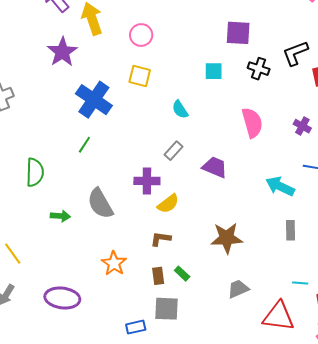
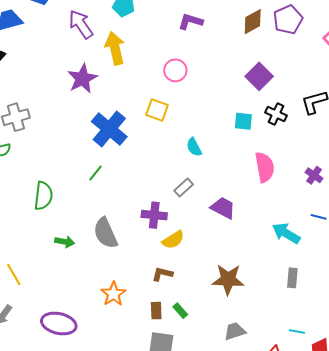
purple square: (238, 33) -> (259, 76), turned 36
pink circle: (141, 35) -> (175, 70), moved
cyan square: (214, 71) -> (243, 121), moved

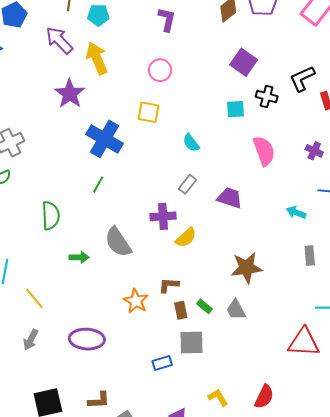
purple L-shape: (191, 21) -> (167, 19), turned 95
cyan arrow: (286, 233) -> (296, 212), size x0.7
brown L-shape: (162, 274) -> (169, 285), moved
gray trapezoid: (235, 331) -> (236, 310), moved, turned -90

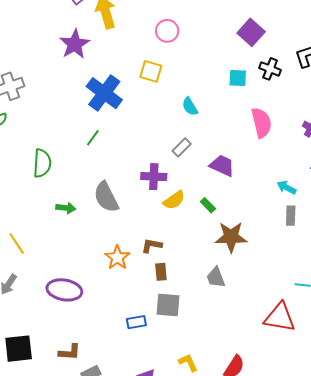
gray rectangle: (310, 255) -> (291, 216), moved
green rectangle: (205, 306) -> (208, 205), moved

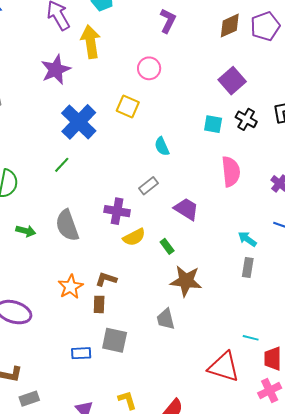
brown rectangle: (161, 272) -> (99, 304), moved

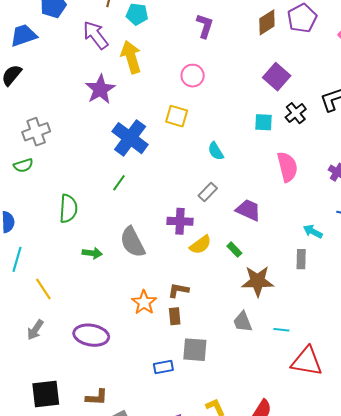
black cross: (246, 119) -> (296, 113), turned 30
gray rectangle: (248, 267) -> (301, 259), moved
cyan line: (251, 338) -> (281, 330), moved

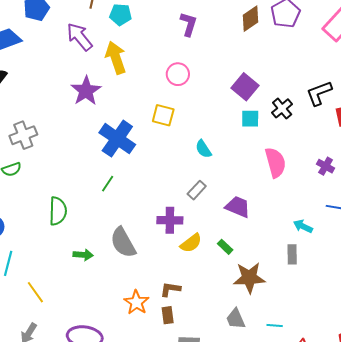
purple square: (277, 77) -> (245, 87), moved

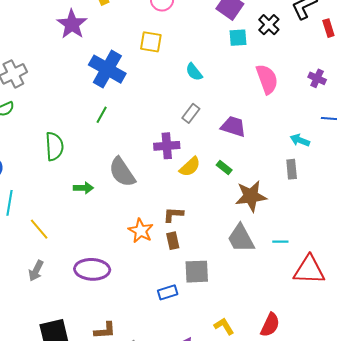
gray trapezoid: (236, 319) -> (241, 238), size x1.4

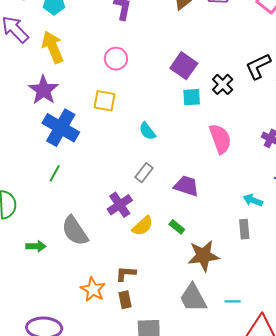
purple star: (72, 24) -> (43, 90), moved
purple cross: (167, 146) -> (120, 205), turned -30

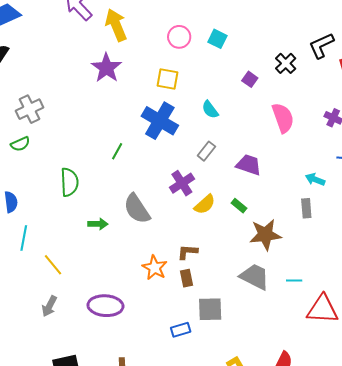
purple square: (184, 66) -> (250, 79), moved, size x0.6
cyan square: (192, 97) -> (217, 39), moved, turned 30
blue cross: (61, 128) -> (160, 121), moved
gray trapezoid: (193, 298) -> (255, 277), turned 144

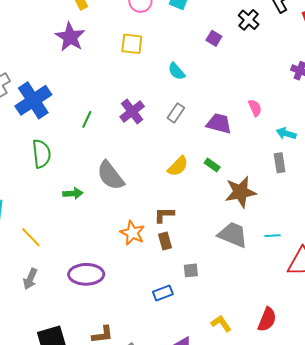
pink semicircle: (283, 118) -> (255, 108), moved, size x0.6
blue cross: (160, 121) -> (33, 100), moved, turned 30
purple cross: (182, 183) -> (132, 112), moved
gray square: (210, 309) -> (191, 270), size x0.6

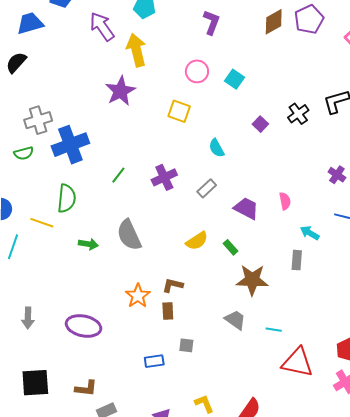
gray trapezoid: (233, 235) -> (235, 320), size x0.7
yellow line: (31, 237) -> (42, 223), moved, turned -40
gray arrow: (30, 279) -> (28, 318), turned -35

